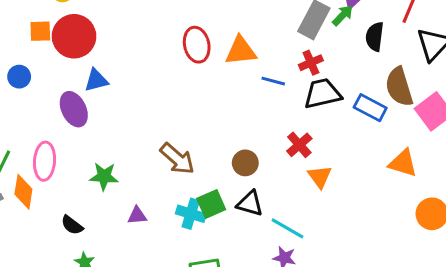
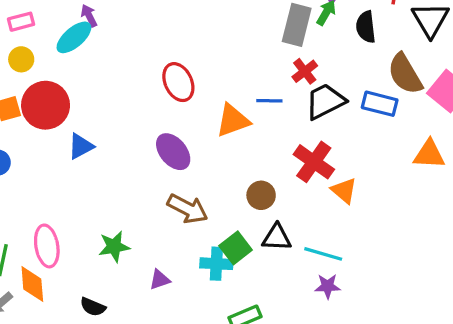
orange triangle: (241, 51) -> (233, 121), moved
purple ellipse: (74, 109) -> (173, 152), moved
red cross: (299, 145) -> (314, 162), size x1.4

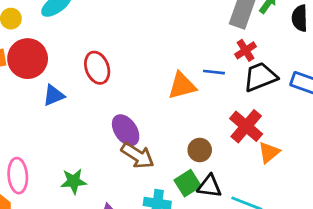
red ellipse: (178, 82) -> (97, 68), moved
purple ellipse: (173, 152) -> (126, 130), moved
orange triangle: (344, 190) -> (269, 152), turned 35
green square: (236, 248) -> (188, 183), moved

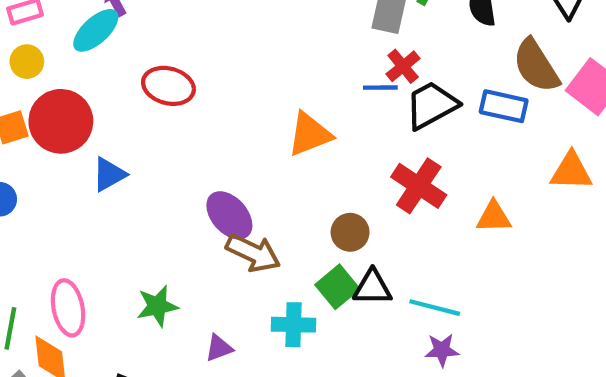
red ellipse: (97, 68) -> (168, 86), moved, turned -48
blue line: (214, 72) -> (380, 88), moved
orange triangle: (269, 152) -> (494, 217), moved, turned 45

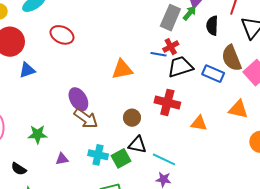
red cross: (419, 186) -> (167, 102), turned -30
green square: (337, 287) -> (121, 158), moved

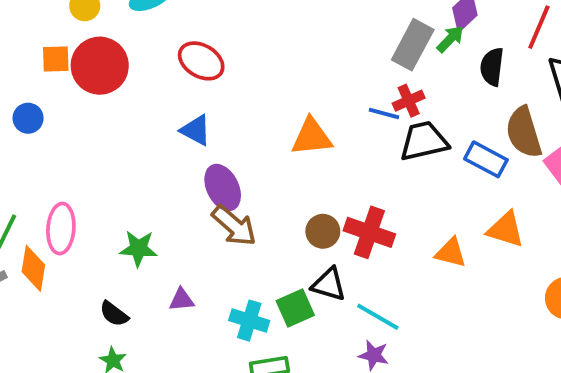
blue triangle: (27, 70) -> (196, 130), moved, turned 42
red cross: (167, 102) -> (369, 232), moved
orange triangle: (238, 109) -> (506, 229), moved
cyan cross: (98, 155) -> (249, 321), moved
black semicircle: (19, 169) -> (114, 314), moved

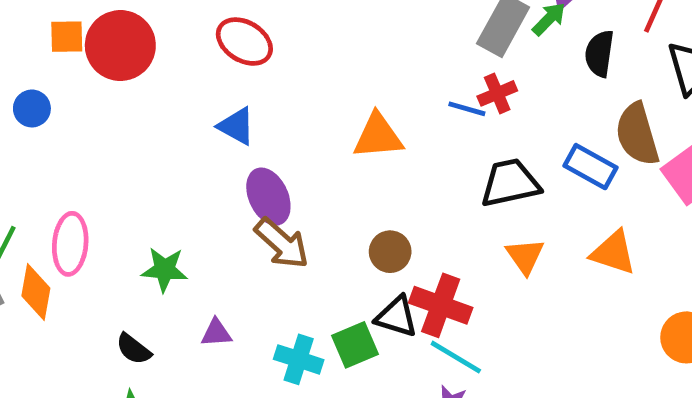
black trapezoid: (424, 141) -> (510, 183), moved
red cross: (369, 232) -> (441, 305), moved
orange triangle: (451, 253) -> (525, 256), moved, turned 40

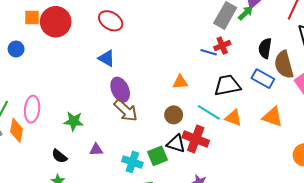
black semicircle: (599, 54) -> (265, 48), moved
orange triangle: (378, 136) -> (180, 82), moved, size x0.7
orange triangle: (525, 256) -> (233, 118), turned -36
cyan line: (456, 357) -> (209, 112), moved

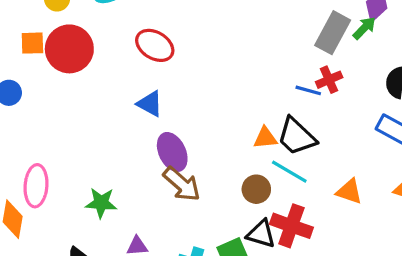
black trapezoid: (227, 85) -> (297, 136), moved, turned -124
cyan line: (209, 112) -> (289, 172), moved

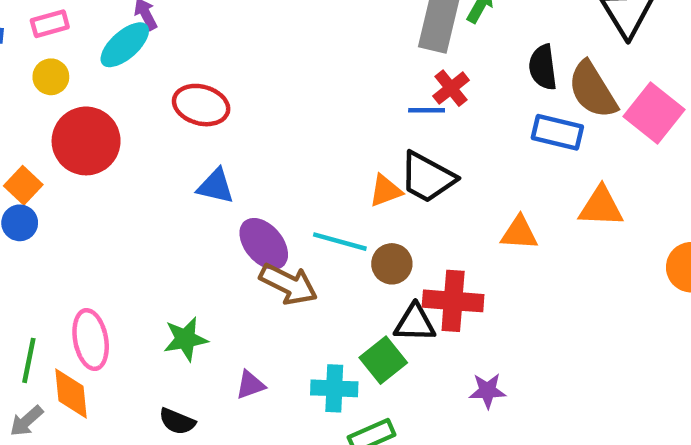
orange square: (32, 43) -> (23, 185), moved, turned -30
cyan line: (289, 172) -> (340, 242), moved

